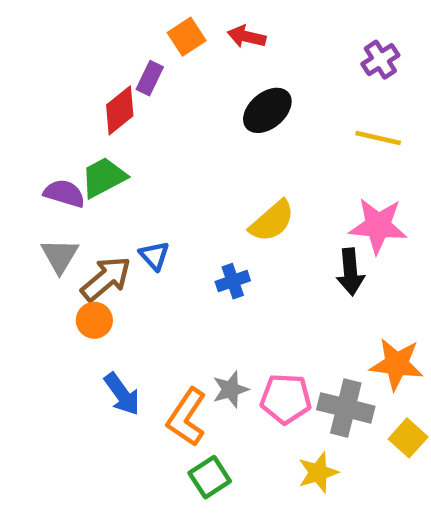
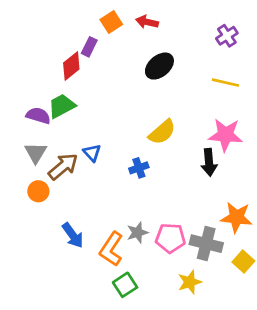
orange circle: (94, 320) -> (38, 191), moved

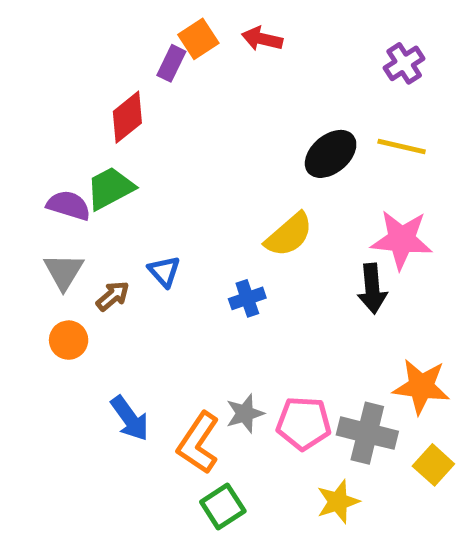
purple rectangle: (89, 47) -> (171, 63), moved
black ellipse: (159, 66) -> (331, 154), moved
brown arrow: (63, 166) -> (113, 296), size x0.6

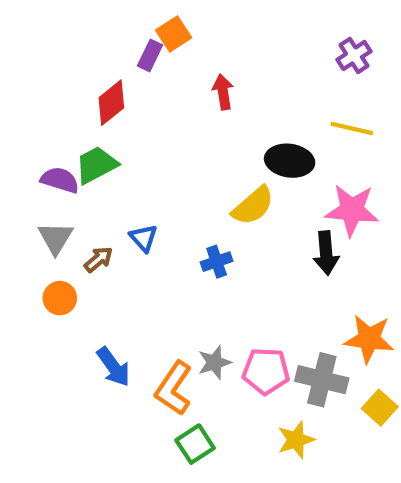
red arrow: (262, 39) -> (223, 92), moved, turned 68
black ellipse: (331, 154) -> (290, 161), moved, turned 48

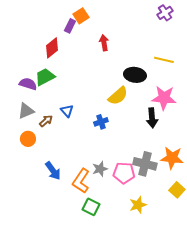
purple cross: (354, 55) -> (165, 13), moved
gray triangle: (56, 238) -> (26, 111), turned 36
gray cross: (322, 380) -> (145, 164), moved
green square: (195, 444) -> (91, 207), turned -30

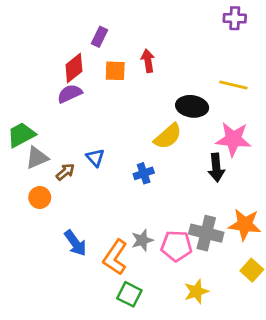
purple cross: (165, 13) -> (235, 18), turned 35
orange square: (81, 16) -> (115, 71), moved, turned 35
green trapezoid: (45, 77) -> (21, 135), moved
purple semicircle: (28, 84) -> (70, 94), moved, turned -42

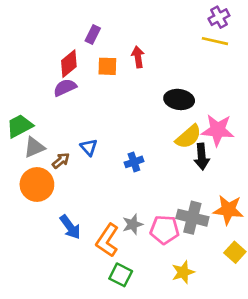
purple cross: (235, 18) -> (219, 17), turned -30
yellow line: (233, 85) -> (215, 41), moved
yellow semicircle: (168, 136) -> (188, 137), moved
orange circle: (40, 198) -> (37, 185), size x1.6

